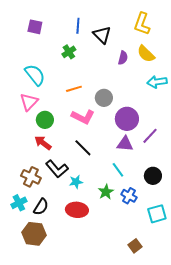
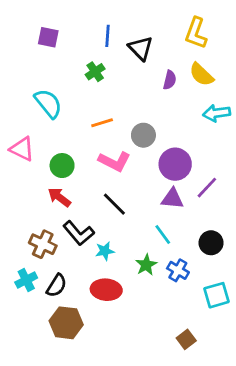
pink triangle: (29, 102) -> (22, 149), moved, turned -48
brown hexagon: (34, 234) -> (66, 323), moved

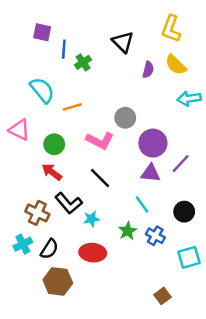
blue line: (108, 36) -> (64, 49), moved
orange line: (102, 123) -> (72, 107), moved

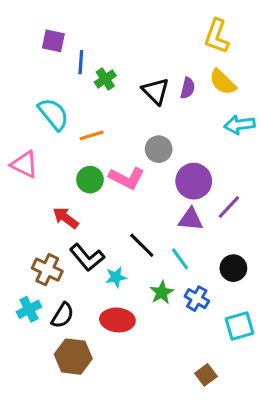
black triangle: (123, 42) -> (156, 91), moved
green circle: (54, 144) -> (90, 180), moved
black line: (100, 178) -> (142, 245), moved

